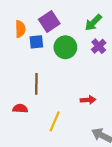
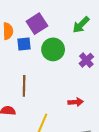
purple cross: (99, 46) -> (86, 60), moved

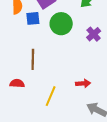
red arrow: (76, 102) -> (83, 83), moved

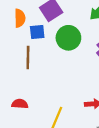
brown line: (33, 59) -> (28, 57), moved

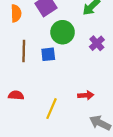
blue square: (37, 32) -> (48, 54), moved

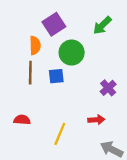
orange semicircle: (16, 13) -> (35, 45), moved
purple cross: (97, 43) -> (108, 88), moved

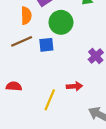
brown line: (30, 73) -> (22, 41), turned 65
red arrow: (96, 120) -> (74, 86), moved

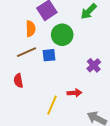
red semicircle: (14, 86) -> (18, 81), moved, turned -104

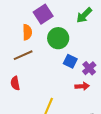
blue square: (49, 55) -> (70, 61), moved, turned 32
red arrow: (74, 93) -> (82, 86), moved

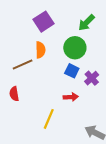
orange semicircle: (27, 32) -> (40, 50), moved
green circle: (58, 38) -> (75, 48), moved
red arrow: (82, 86) -> (71, 97), moved

